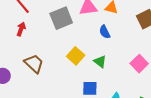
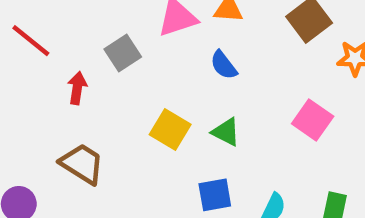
gray square: (61, 18) -> (123, 53), size x0.7
red arrow: (21, 29) -> (77, 88), moved

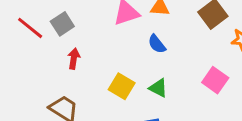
gray square: (123, 53) -> (62, 24), moved
red arrow: (77, 88) -> (74, 59), moved

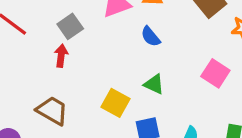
gray square: (62, 24) -> (70, 26), moved
yellow square: (122, 86) -> (116, 103), moved

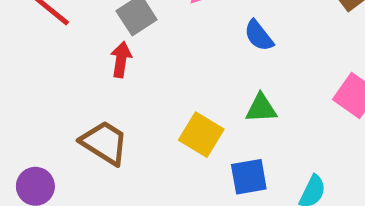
green triangle: (154, 84) -> (261, 108), turned -30

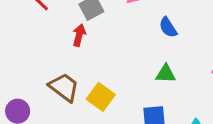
yellow square: (201, 135) -> (101, 97), moved

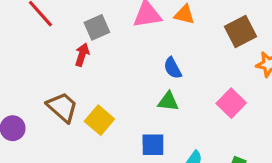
blue semicircle: (168, 27) -> (173, 68), moved

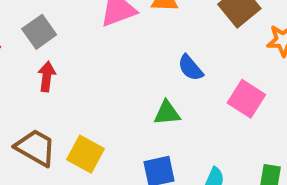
gray square: (97, 27) -> (39, 32), moved
blue semicircle: (173, 68) -> (190, 68), moved

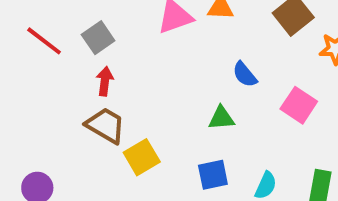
brown trapezoid: (35, 148) -> (106, 125), moved
yellow square: (85, 154) -> (142, 157), turned 30

